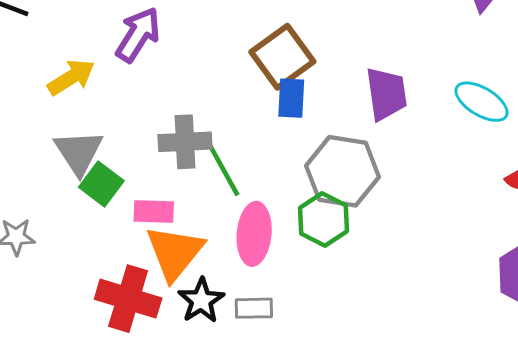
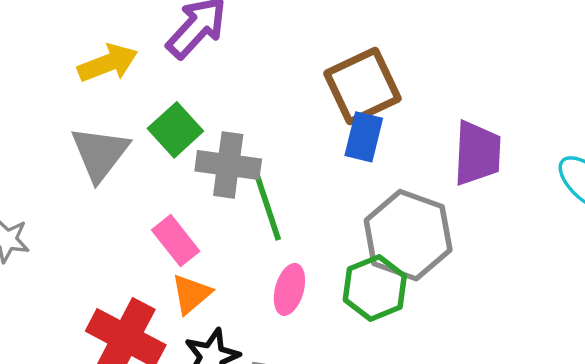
green square: (101, 184) -> (175, 130), moved
pink rectangle: (154, 211) -> (176, 241), turned 39
pink ellipse: (254, 234) -> (289, 289), size x0.7
orange triangle: (175, 253) -> (191, 294), size x0.6

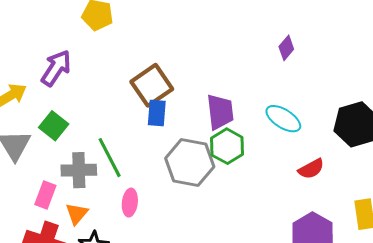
gray cross: (228, 165) -> (79, 170), moved
pink rectangle: (176, 241) -> (45, 195), moved, turned 68
green hexagon: (375, 288) -> (227, 146), moved

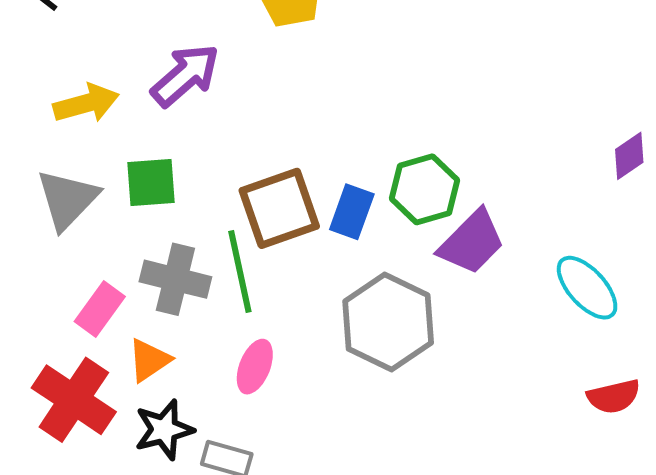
brown square: (152, 85) -> (279, 208), moved
purple trapezoid: (220, 112) -> (472, 242), turned 36
green square: (54, 126) -> (151, 183), turned 32
green hexagon: (227, 146) -> (424, 189), moved

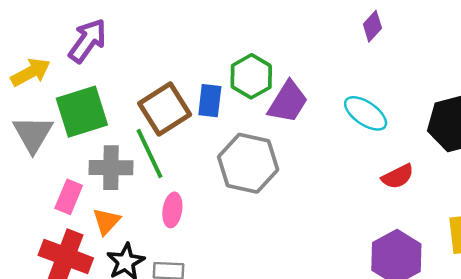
green square: (151, 183) -> (82, 112), size x1.5

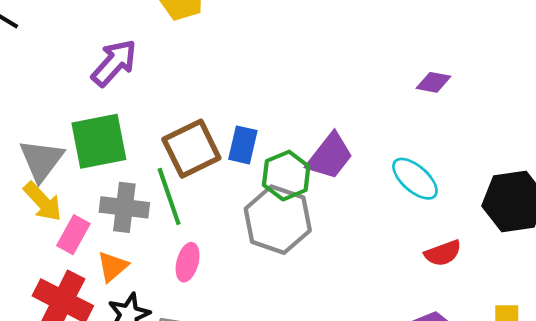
purple diamond: (372, 26) -> (434, 82), turned 52
yellow arrow: (31, 72) -> (43, 202), moved, turned 69
green hexagon: (251, 76) -> (286, 176), moved

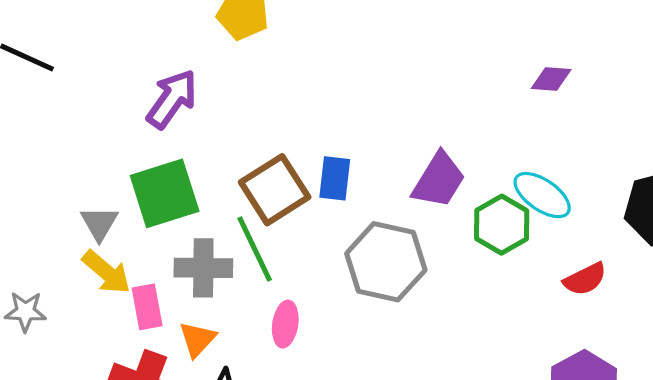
gray triangle: (41, 160) -> (99, 223), size x0.7
green hexagon: (286, 176) -> (502, 225), moved
pink rectangle: (73, 235) -> (147, 307), turned -33

